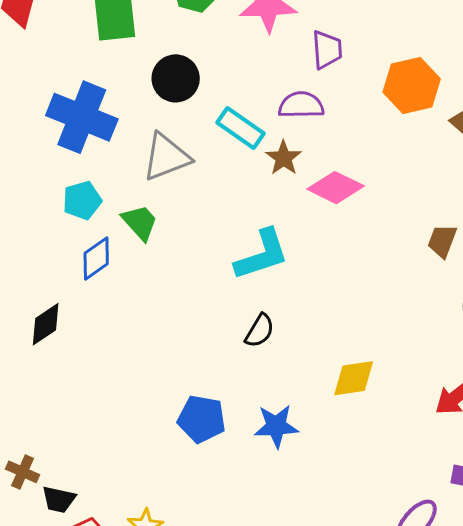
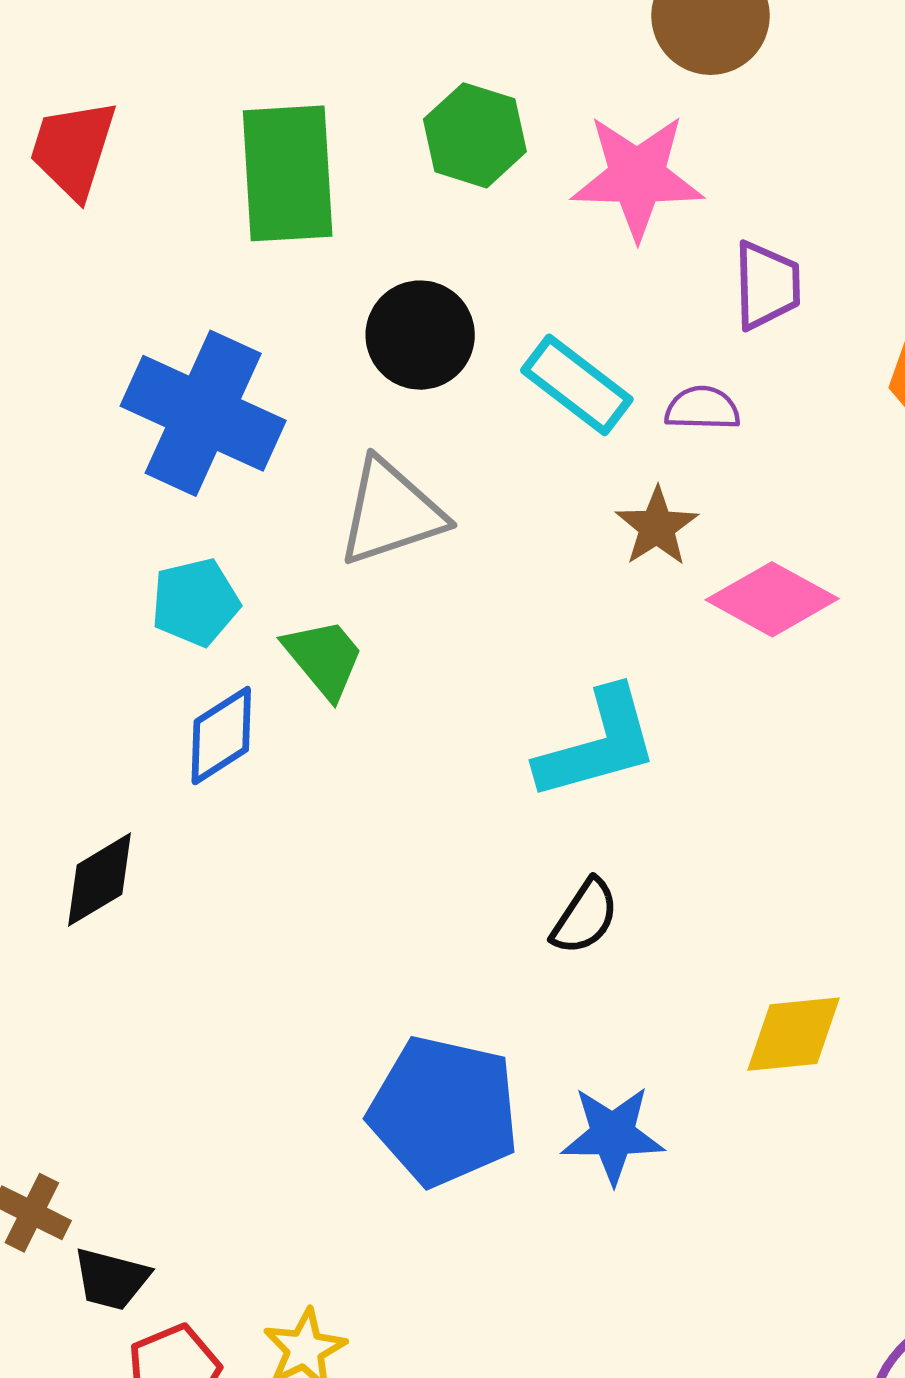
purple semicircle: (301, 105) -> (702, 408), size x0.7
cyan rectangle: (240, 128) -> (577, 385), moved
blue pentagon: (202, 419) -> (444, 1111), size x1.4

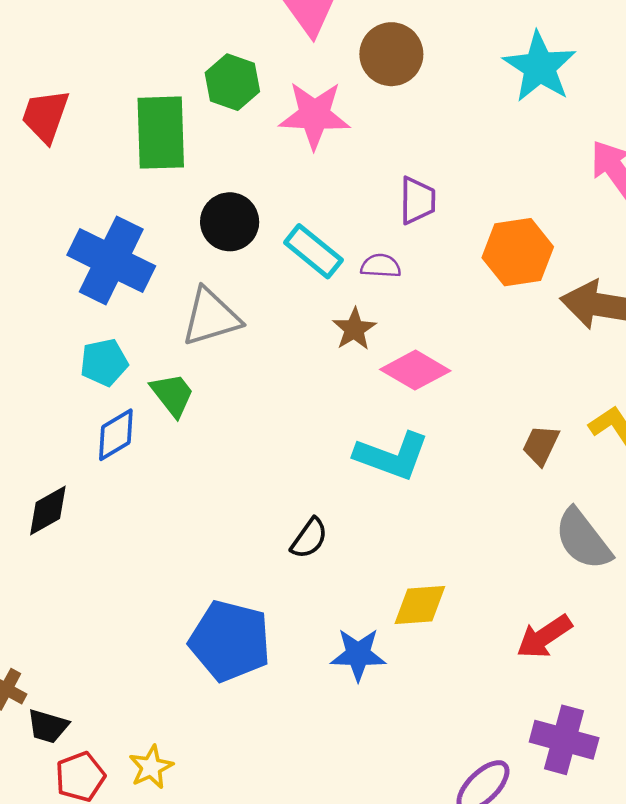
green hexagon: (475, 135) -> (232, 82), moved
pink star: (637, 177) -> (314, 115), moved
cyan L-shape: (598, 744) -> (392, 456), moved, turned 34
blue star: (613, 1135) -> (358, 654), moved

